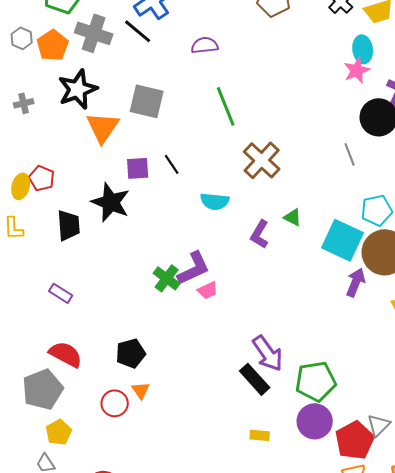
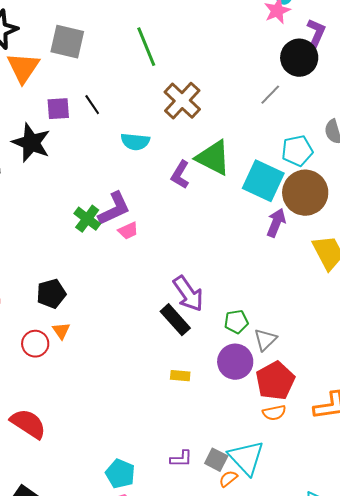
gray line: (350, 154) -> (270, 95), turned 65
green triangle: (293, 217) -> (213, 158), size x2.0
green pentagon: (316, 381) -> (236, 322), size x0.6
gray triangle: (379, 425) -> (265, 340), moved

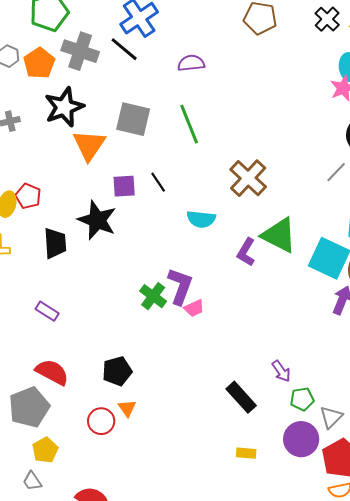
green line: (146, 47) -> (189, 124), moved
purple L-shape: (114, 209) -> (180, 286), turned -45
purple arrow: (188, 294) -> (281, 371), moved, size x0.6

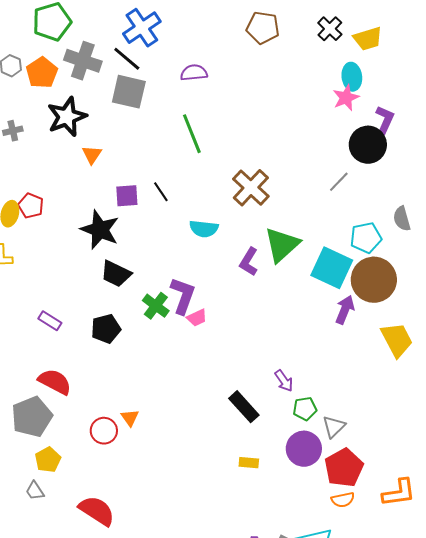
gray square: (133, 119) -> (129, 92), moved
orange triangle: (89, 145) -> (92, 155), size x0.6
green triangle: (279, 235) -> (282, 245), turned 51
black trapezoid: (55, 243) -> (116, 274), moved, turned 120
black pentagon: (117, 371) -> (106, 329), moved

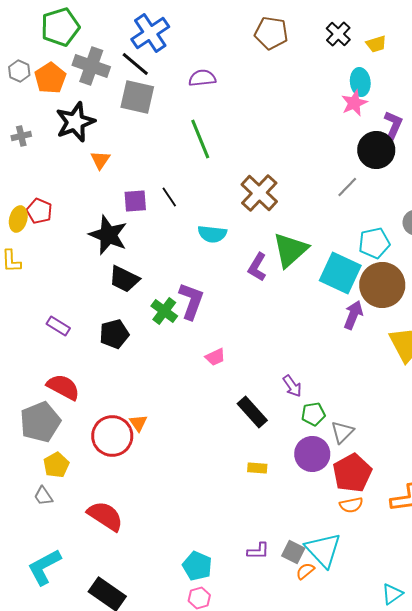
yellow trapezoid: (368, 39) -> (376, 44), size x0.7
pink trapezoid: (197, 318) -> (215, 357), moved
red circle: (104, 431) -> (112, 436), size x1.5

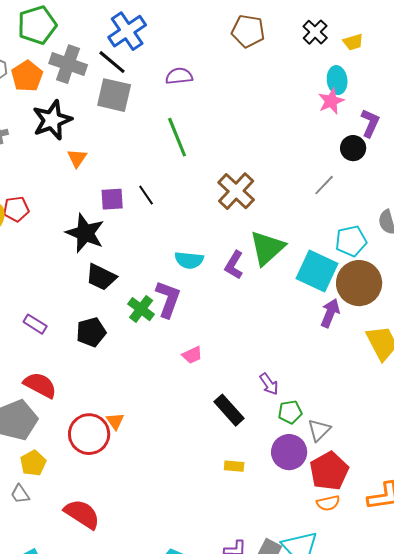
black circle: (376, 150) -> (353, 148), size x0.7
red pentagon: (39, 211) -> (16, 209), turned -30
cyan semicircle: (212, 234) -> (189, 260), moved

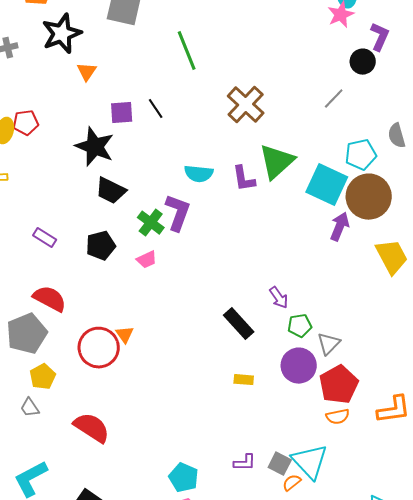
purple L-shape: (234, 265) -> (244, 179), turned -40
pink trapezoid: (192, 355) -> (147, 260), moved

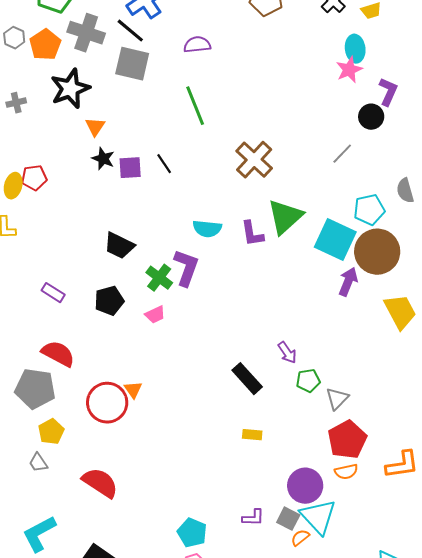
black star: (95, 147) -> (103, 159), moved, size x0.6
gray pentagon: (27, 334) -> (35, 389), turned 30
purple circle: (299, 366) -> (305, 486), moved

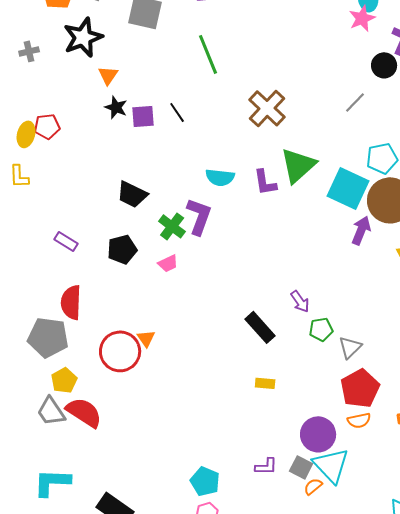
red semicircle: (58, 354) -> (71, 302), turned -116
gray trapezoid: (38, 463) -> (51, 411), size x1.5
red semicircle: (100, 483) -> (84, 412), moved
cyan L-shape: (39, 534) -> (52, 482), turned 30

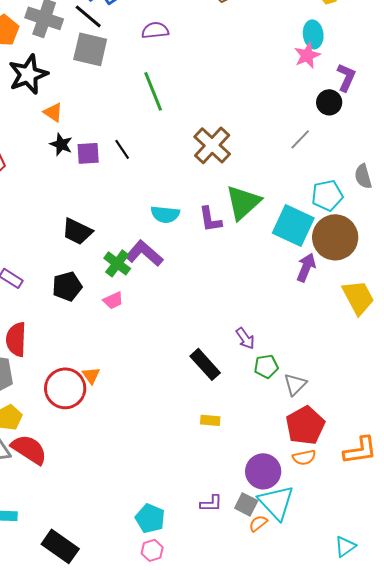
orange triangle: (108, 75) -> (53, 112), turned -30
purple L-shape: (199, 216) -> (144, 253), turned -69

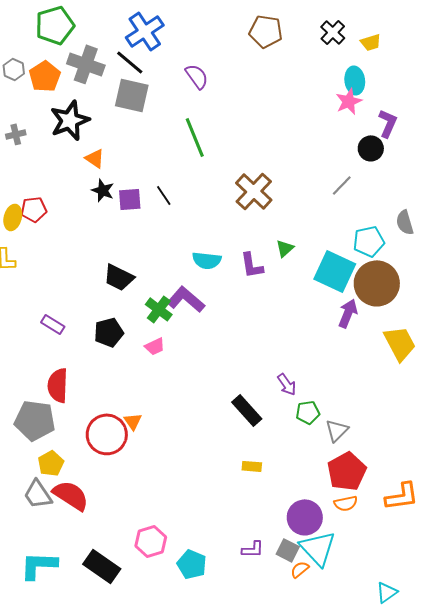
purple semicircle: (155, 30) -> (197, 76), turned 60
green triangle: (243, 202) -> (285, 248), size x0.5
black rectangle: (60, 546) -> (102, 566), moved
pink hexagon: (152, 550) -> (151, 541), moved, size x1.4

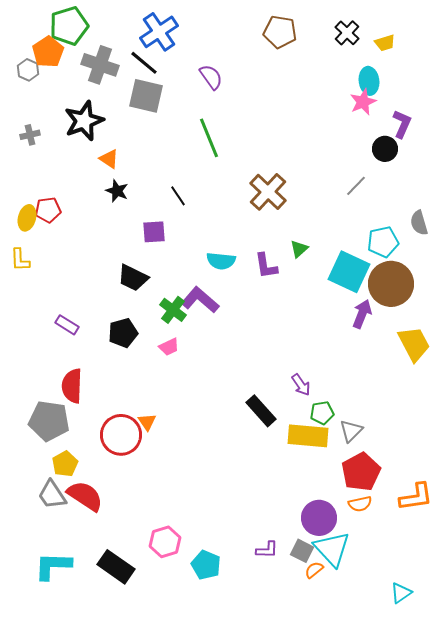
orange pentagon: (45, 76) -> (48, 52), moved
purple square: (130, 199) -> (154, 232), moved
yellow rectangle: (252, 466) -> (308, 436), moved, size x2.0

